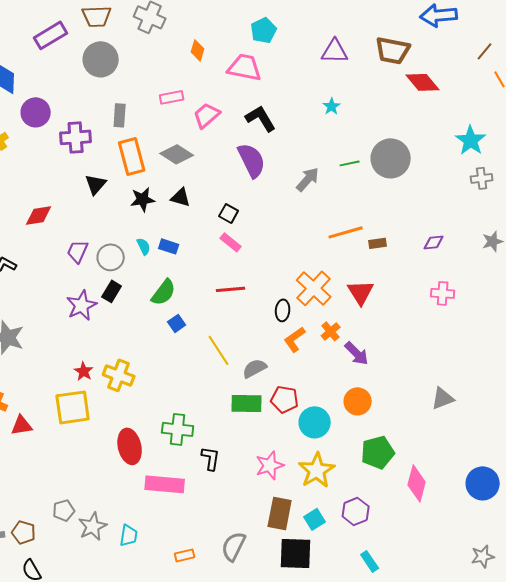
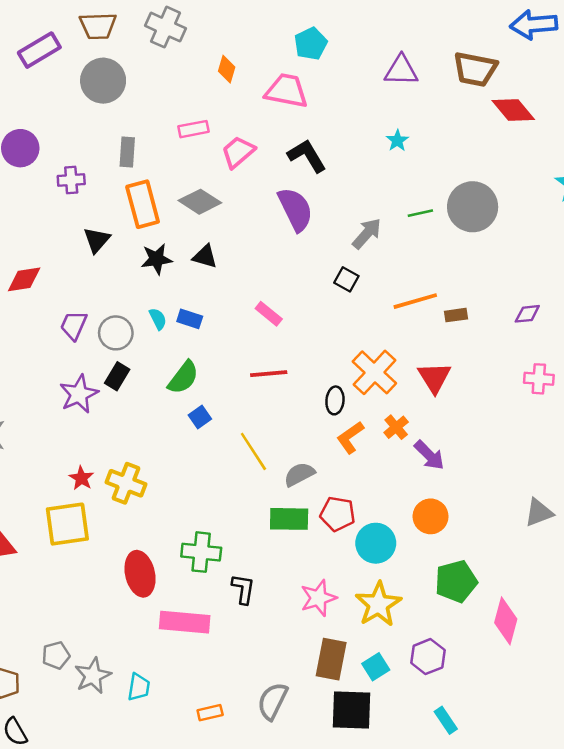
purple cross: (76, 137) -> (71, 180), size x0.7
black square: (229, 213) -> (346, 279), moved

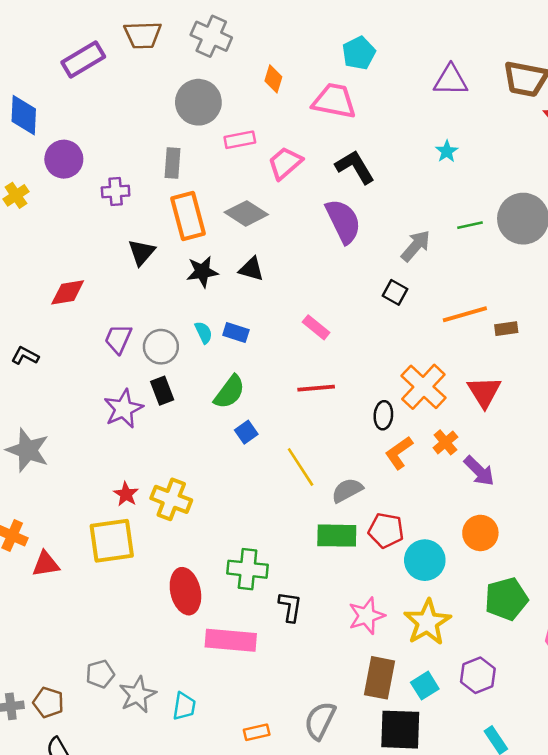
gray circle: (103, 81) -> (198, 102), moved
black rectangle: (117, 376) -> (162, 391), turned -52

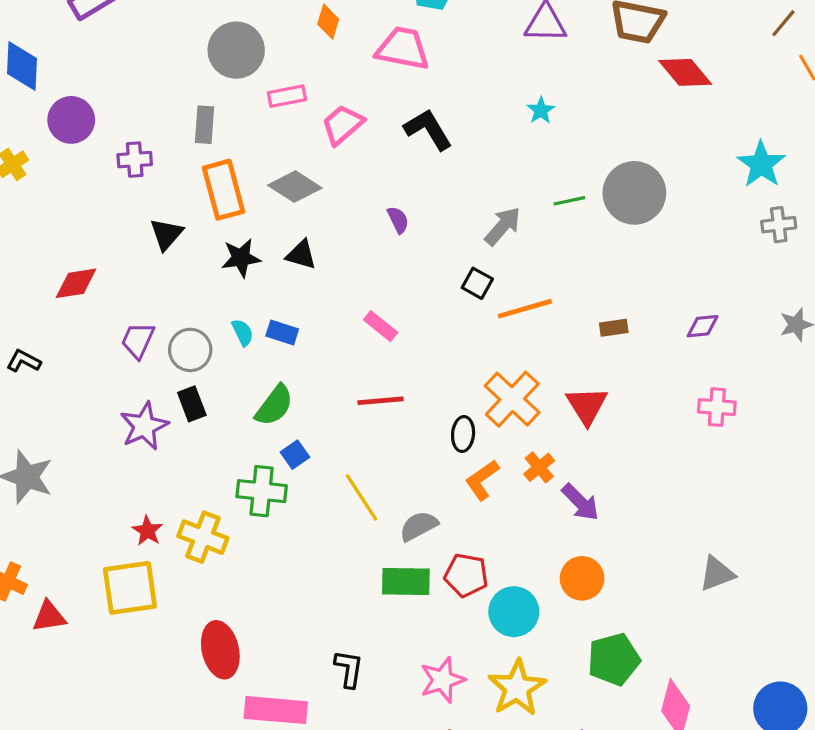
purple semicircle: (343, 221) -> (398, 220), moved, size x0.5
orange line: (465, 314) -> (525, 309), moved
green cross: (248, 569) -> (262, 491), moved

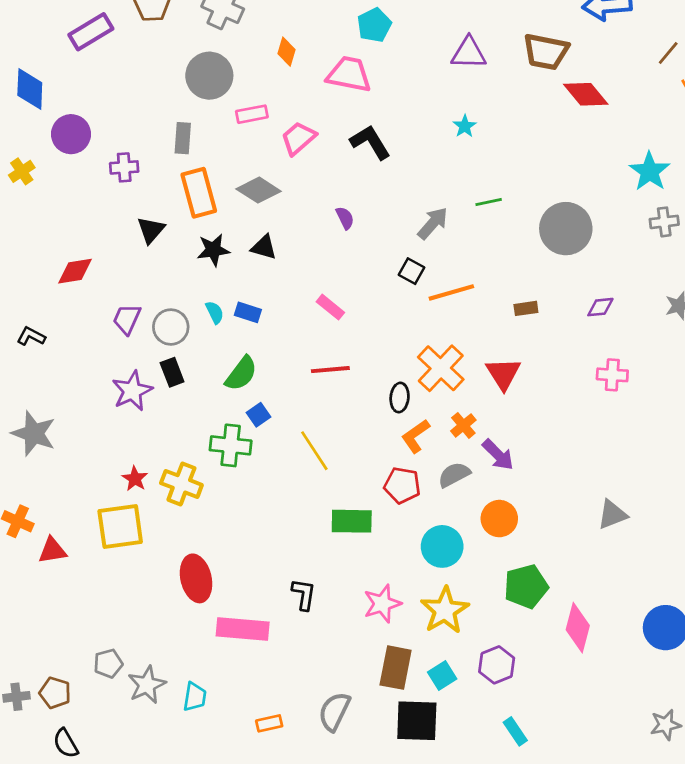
gray circle: (634, 193) -> (566, 229), moved
gray semicircle: (419, 526) -> (454, 475), moved
red pentagon: (466, 575) -> (402, 485), moved

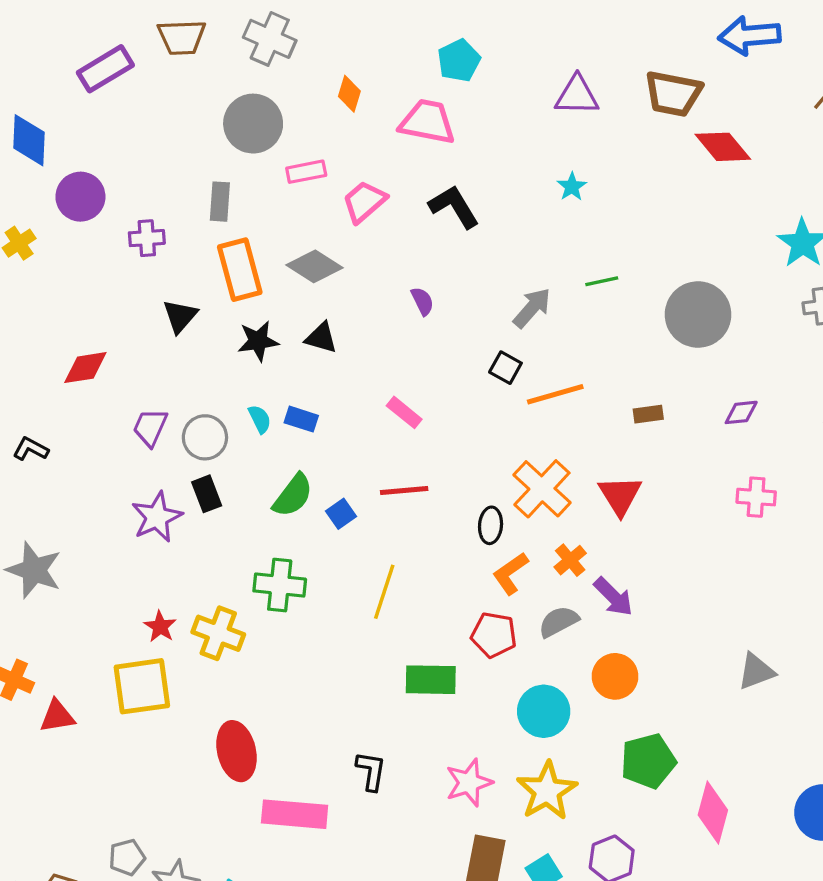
blue square: (259, 415) -> (341, 514), moved
yellow line: (314, 451) -> (384, 592), turned 51

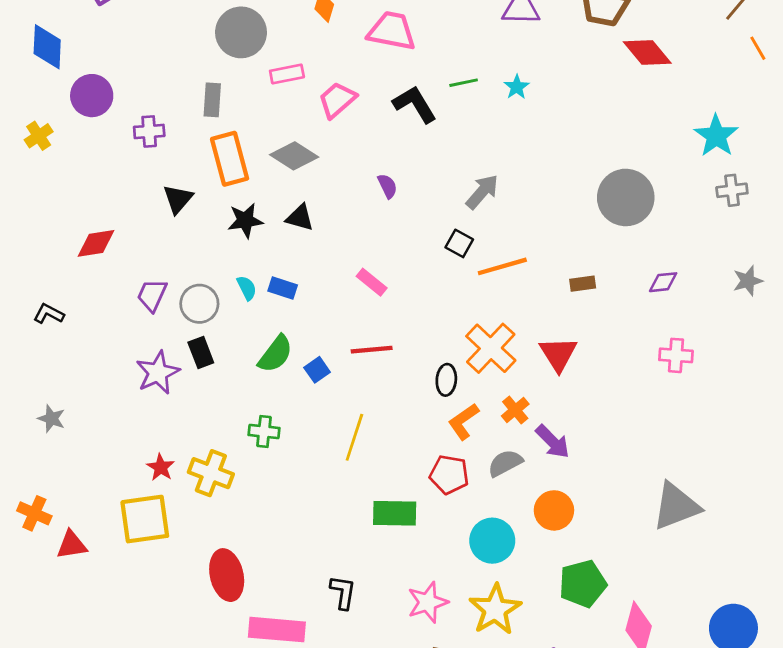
green line: (602, 281) -> (464, 83), moved
gray star: (34, 570) -> (52, 419), size x0.6
green cross: (280, 585) -> (264, 431), size x0.7
gray triangle: (756, 671) -> (676, 506), size x1.5

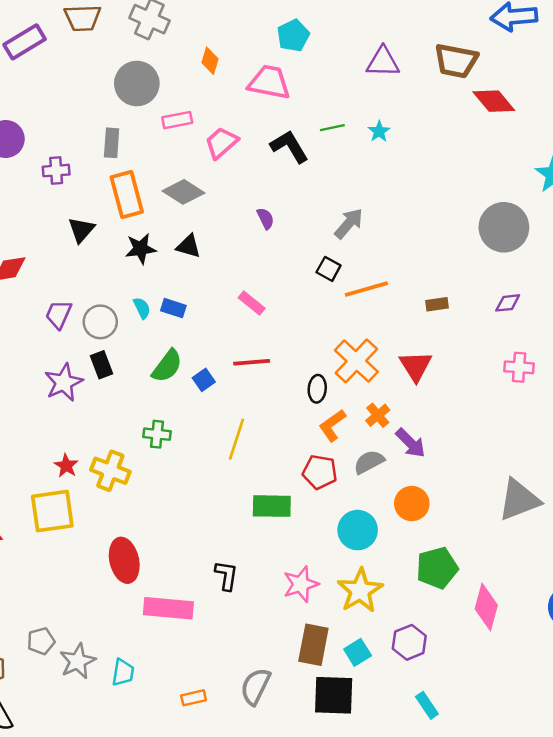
gray circle: (626, 197) -> (504, 227), moved

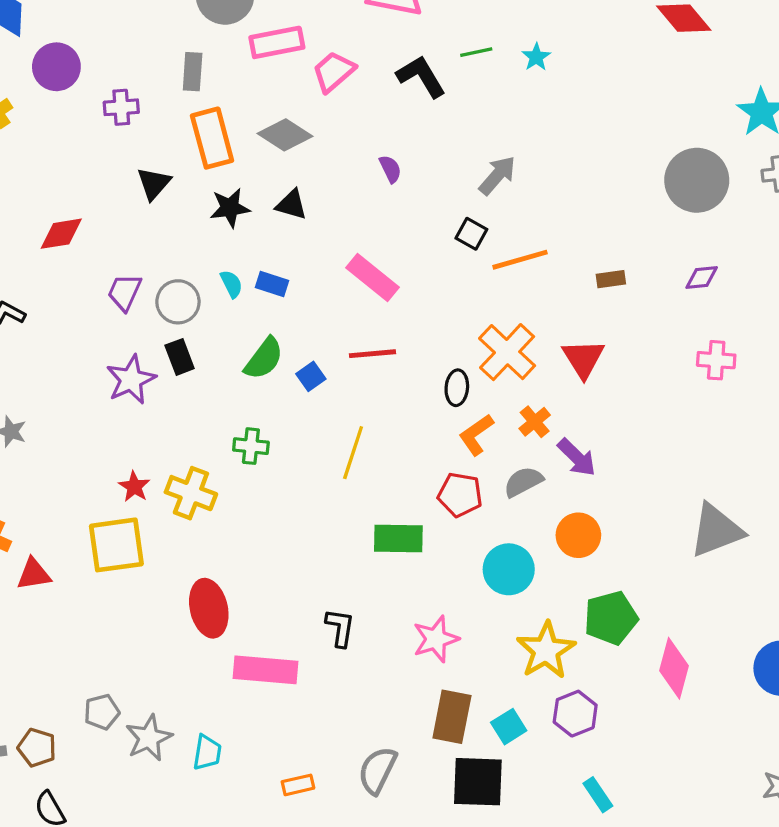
pink rectangle: (177, 120) -> (277, 42), size x1.4
pink rectangle: (252, 303) -> (373, 278), size x1.5
yellow star: (360, 591) -> (546, 650), moved

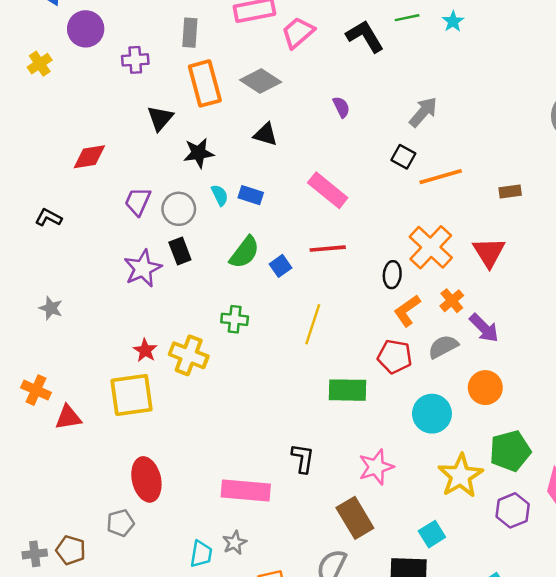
black star: (230, 208) -> (199, 153), moved
red ellipse: (209, 608) -> (146, 479), moved
purple hexagon: (575, 714) -> (513, 510), moved
brown rectangle: (452, 717) -> (355, 518), moved, turned -42
gray star: (149, 738) -> (235, 543), moved, size x0.7

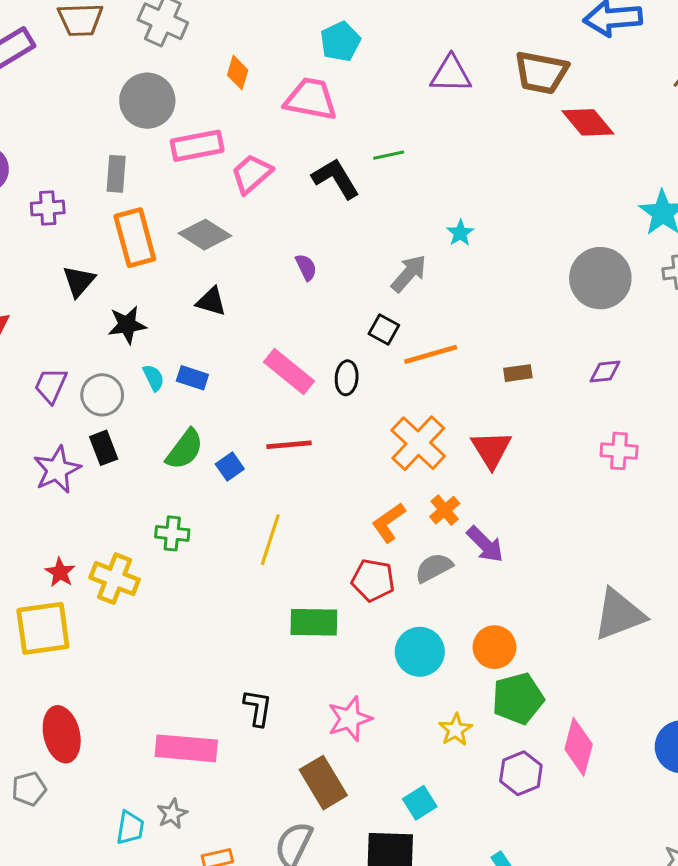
cyan star: (453, 21) -> (460, 233), moved
black ellipse: (392, 275) -> (347, 378), moved
orange circle: (485, 388) -> (494, 647), moved
yellow star: (460, 476) -> (456, 730), size x0.6

